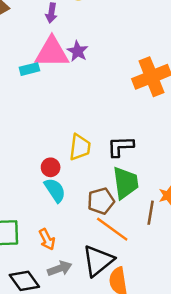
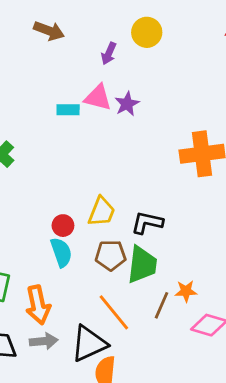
pink triangle: (52, 52) -> (98, 98), size x0.7
brown pentagon: (101, 201) -> (111, 255), moved
orange arrow: (47, 239) -> (38, 305), size x1.5

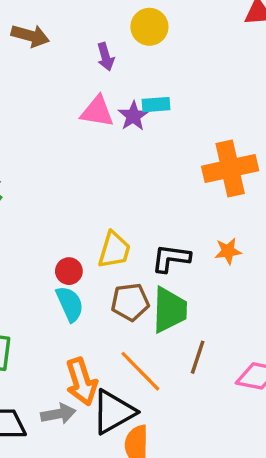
purple arrow: (109, 53) -> (106, 57), turned -35
cyan rectangle: (68, 110) -> (156, 105), moved
orange star: (186, 291) -> (228, 251), moved
orange arrow: (38, 305) -> (82, 382), moved

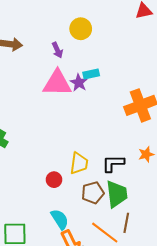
pink triangle: (97, 112) -> (57, 83), size x1.4
cyan semicircle: (70, 304) -> (60, 219), moved
brown line: (198, 357) -> (126, 223), moved

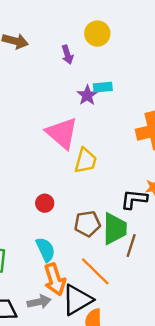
pink triangle: (57, 83) -> (62, 133), moved, turned 32
yellow trapezoid: (79, 163) -> (86, 161), moved
black L-shape: (113, 163) -> (134, 199), moved
brown line: (126, 223) -> (131, 246), moved

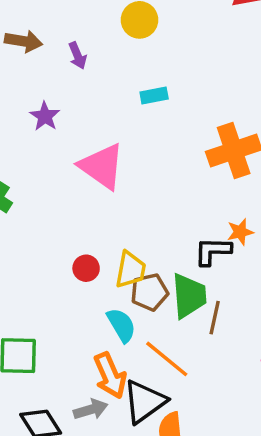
purple arrow: (67, 55) -> (78, 56), moved
purple star: (87, 95) -> (45, 116), moved
yellow trapezoid: (86, 161) -> (131, 270), moved
cyan semicircle: (45, 250) -> (121, 325), moved

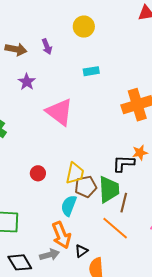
brown arrow: (23, 41) -> (16, 49), moved
red circle: (86, 268) -> (38, 173), moved
cyan semicircle: (121, 325) -> (69, 206), turned -130
orange line: (167, 359) -> (115, 228), moved
black triangle: (145, 402) -> (81, 251), size x0.5

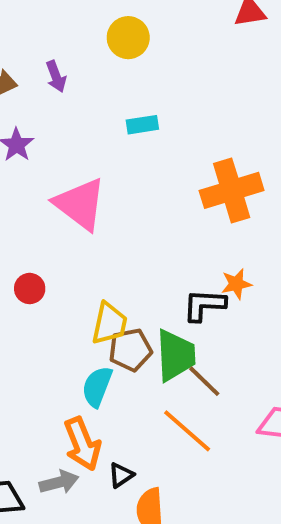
red circle: (38, 173) -> (30, 289), moved
brown line: (124, 203) -> (204, 381), turned -60

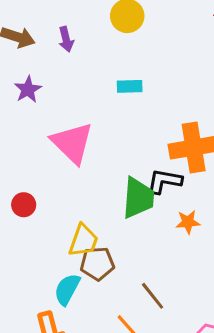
black L-shape: (204, 305) -> (164, 181), moved
green trapezoid: (176, 355) -> (138, 198), moved

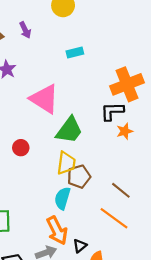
green trapezoid: (138, 198) -> (69, 130), moved, turned 44
orange star: (188, 222) -> (125, 131), moved

